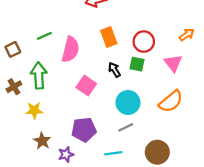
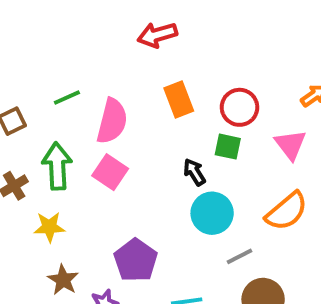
black arrow: (114, 70) -> (194, 172), moved
pink square: (86, 86) -> (110, 172), moved
gray line: (126, 127) -> (240, 256), moved
purple pentagon: (84, 130) -> (136, 260), turned -30

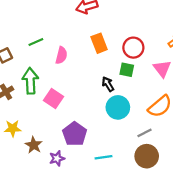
pink semicircle: (112, 121) -> (61, 55), size x0.7
pink square: (110, 172) -> (54, 99), moved
yellow star: (49, 227) -> (13, 128), moved
gray line: (240, 256) -> (144, 133), moved

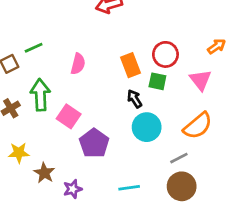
green line: (36, 42) -> (34, 48), moved
orange rectangle: (99, 43) -> (130, 65), moved
purple pentagon: (75, 134) -> (94, 143), moved

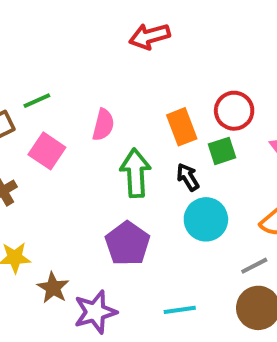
green square: (157, 81) -> (222, 151), turned -30
green arrow: (40, 95) -> (135, 173), moved
pink square: (69, 116) -> (47, 151), moved
purple star: (73, 189) -> (95, 312), size x1.5

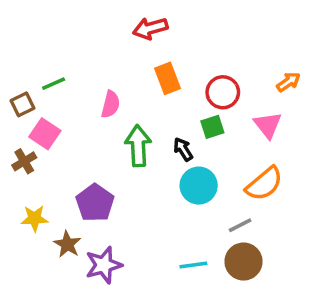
orange rectangle: (182, 127) -> (168, 78), moved
pink square: (47, 151) -> (45, 134), moved
purple pentagon: (127, 244) -> (95, 203), moved
cyan line: (180, 310) -> (193, 265), moved

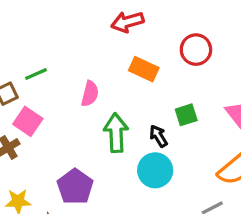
orange rectangle: (168, 78) -> (144, 69), turned -44
red circle: (223, 92) -> (196, 50), moved
cyan circle: (199, 186) -> (155, 170), moved

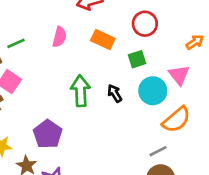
pink semicircle: (90, 94) -> (59, 37), moved
green square: (186, 115) -> (137, 59), moved
cyan circle: (155, 170) -> (153, 91), moved

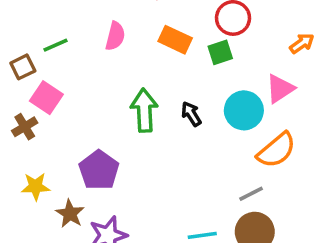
green square: (137, 59) -> (220, 52), moved
pink triangle: (179, 75) -> (280, 89), turned 35

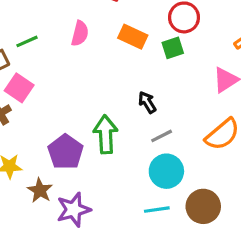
green arrow: (144, 110) -> (106, 134), moved
cyan circle: (244, 110) -> (166, 171), moved
gray line: (251, 194) -> (162, 136), moved

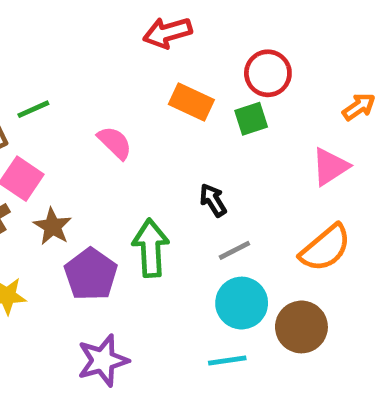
pink semicircle: (80, 33) -> (115, 143), moved, turned -60
brown star: (40, 190) -> (53, 226), moved
brown circle: (203, 206) -> (301, 327), moved

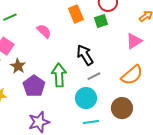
orange rectangle: (191, 102) -> (76, 14), turned 42
black arrow: (213, 200) -> (85, 55), size x1.5
cyan circle: (242, 303) -> (86, 98), moved

